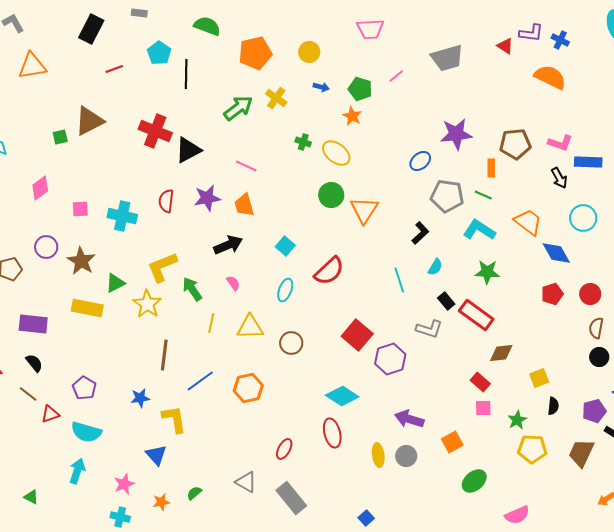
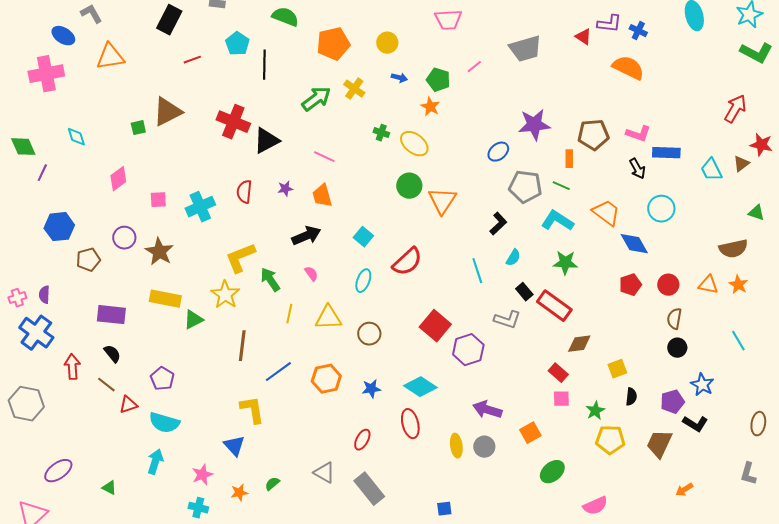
purple star: (207, 198) -> (285, 189), size x0.6
cyan cross: (122, 216) -> (200, 207), turned -36
green triangle: (115, 283) -> (193, 320), moved
blue star: (140, 398) -> (371, 389), moved
blue square: (366, 518) -> (444, 509), turned 35

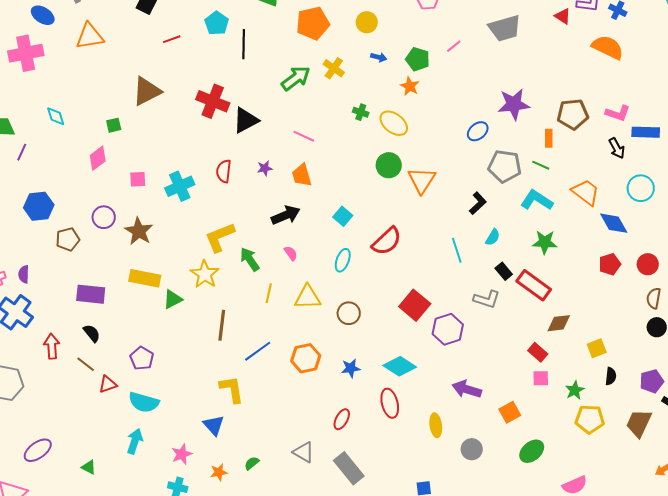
green square: (138, 128) -> (114, 125), moved
gray circle: (484, 447) -> (472, 449), moved

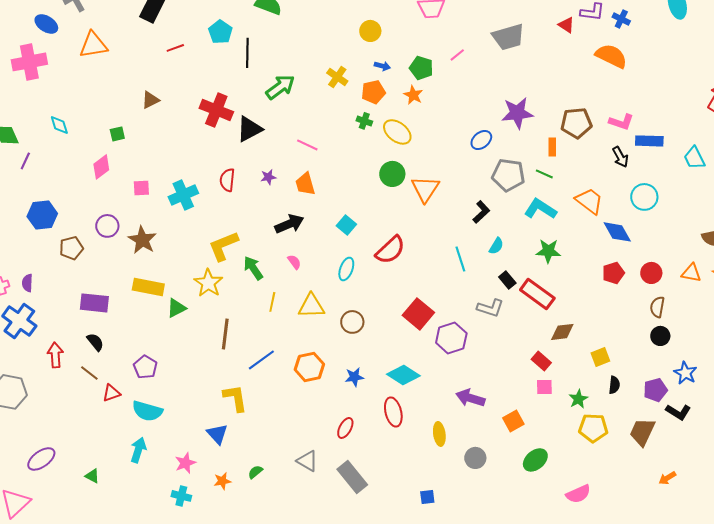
orange pentagon: (313, 23) -> (373, 92), moved, size x0.7
green arrow: (296, 78) -> (280, 87), moved
brown triangle: (147, 91) -> (150, 100), size x0.6

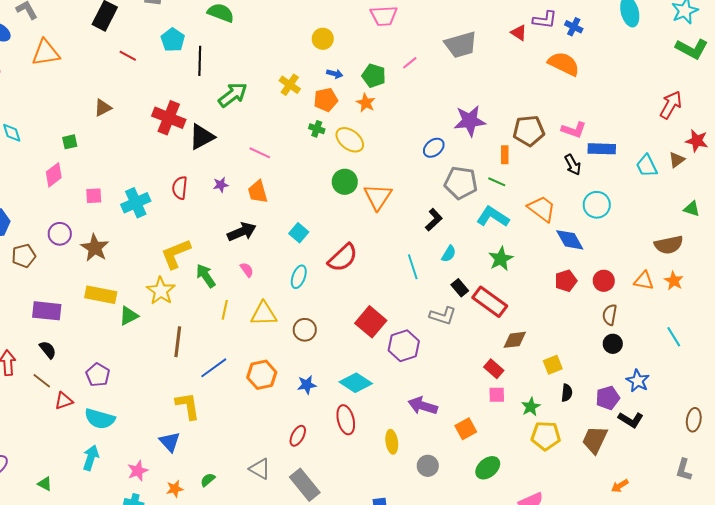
red line: (175, 48) -> (128, 56), turned 48
green star: (548, 251) -> (501, 259), turned -30

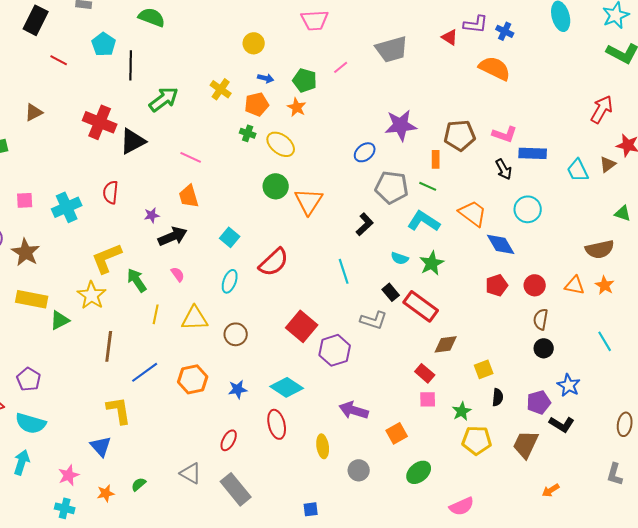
purple star: (221, 185) -> (152, 215), moved
cyan semicircle: (449, 254) -> (400, 258), moved, turned 78

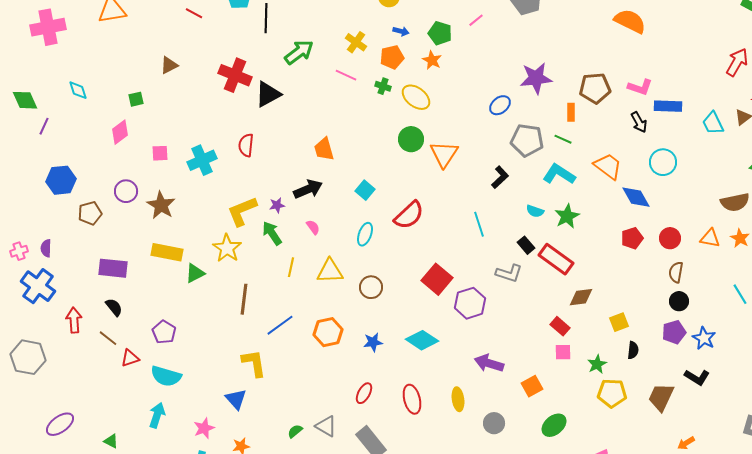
pink line: (191, 157) -> (346, 75), moved
purple star: (152, 215) -> (277, 205), moved
purple pentagon: (539, 402) -> (674, 332), moved
red ellipse: (277, 424) -> (412, 399), moved
green semicircle: (139, 484) -> (295, 431), moved

